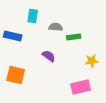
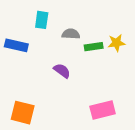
yellow star: (92, 61) -> (116, 43), moved
orange square: (16, 75) -> (23, 113), moved

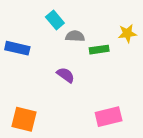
cyan rectangle: (42, 20) -> (55, 20), moved, turned -48
yellow star: (116, 43) -> (127, 33), moved

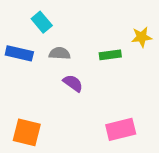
cyan rectangle: (55, 20) -> (42, 22), moved
gray semicircle: (75, 36) -> (60, 53), moved

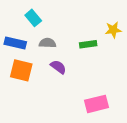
orange square: (27, 132) -> (21, 70), moved

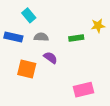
orange square: (21, 70) -> (27, 69), moved

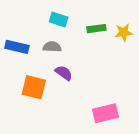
cyan rectangle: (29, 15) -> (59, 19), moved, turned -32
green rectangle: (76, 38) -> (96, 29), moved

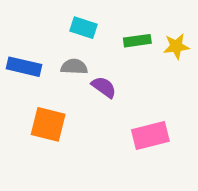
purple semicircle: (64, 73) -> (104, 87), moved
pink rectangle: (105, 113) -> (150, 135), moved

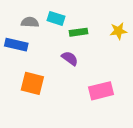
green rectangle: (137, 41) -> (79, 32), moved
gray semicircle: (74, 67) -> (30, 22), moved

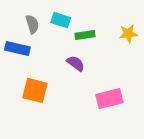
gray semicircle: (30, 22) -> (32, 24), turned 70

